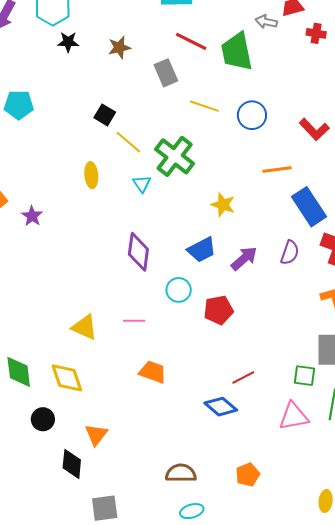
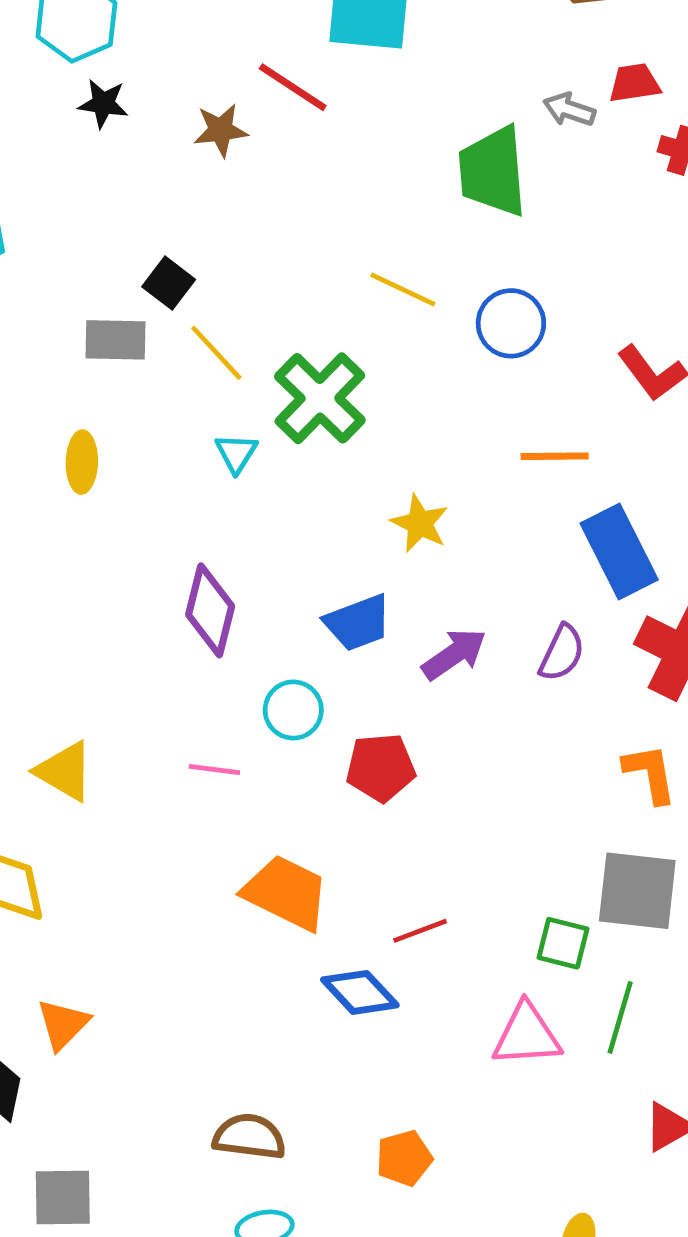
red line: (191, 41) -> (293, 87), moved
gray rectangle: (166, 73) -> (115, 340), moved, turned -72
yellow ellipse: (91, 175) -> (82, 462), moved
pink line: (134, 321) -> (214, 769), moved
orange trapezoid: (153, 372) -> (286, 893), moved, size x1.4

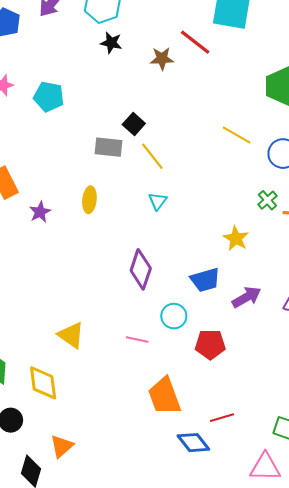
green cross: (320, 398) -> (267, 200), moved, size x0.5
orange trapezoid: (286, 893) -> (164, 396), turned -141

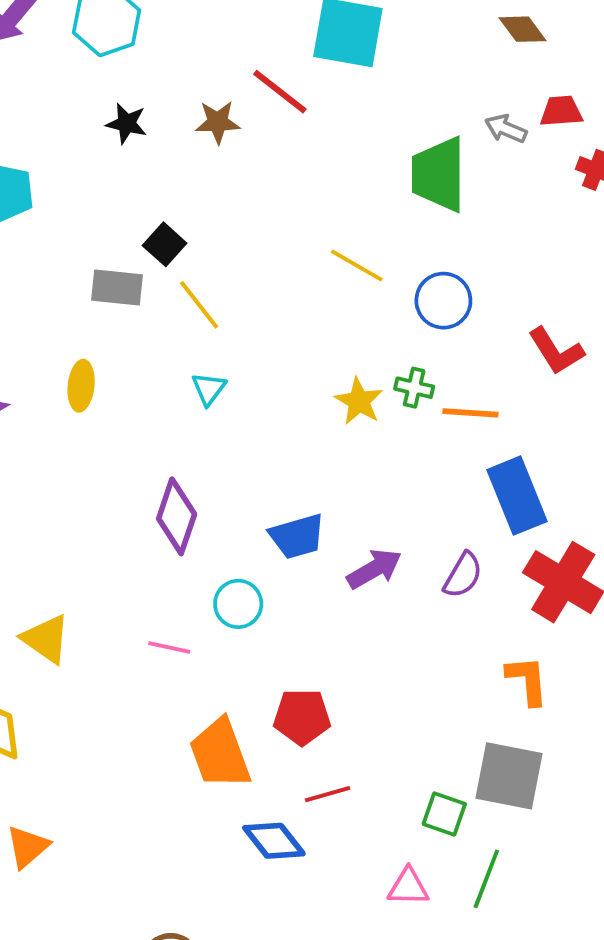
black star: (111, 43) -> (127, 123), moved
green cross: (267, 200) -> (414, 388), turned -36
yellow star: (236, 238) -> (359, 401), moved
red pentagon: (210, 344) -> (302, 717), moved
pink triangle: (265, 467) -> (408, 887), size x0.7

